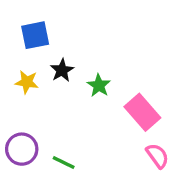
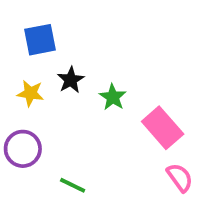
purple circle: (22, 149) -> (23, 149), moved

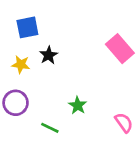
green star: (113, 97) -> (78, 105), moved
pink rectangle: (163, 128) -> (120, 49), moved

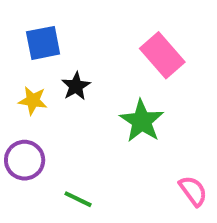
pink rectangle: (120, 49) -> (162, 55), moved
green star: (78, 105) -> (142, 121), moved, size x1.5

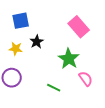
pink semicircle: (193, 191) -> (86, 79), moved
green line: (78, 199) -> (54, 88), moved

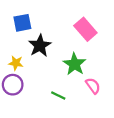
black star: (37, 42) -> (40, 46), size x1.5
yellow star: (16, 49) -> (16, 63), moved

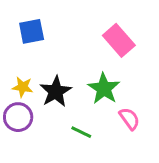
black star: (40, 46) -> (56, 92), moved

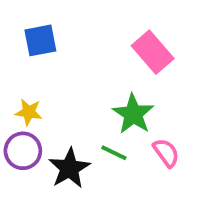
black star: (56, 92) -> (69, 168), moved
green line: (81, 132) -> (114, 153), moved

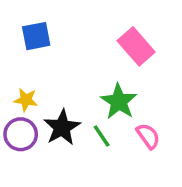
green line: (114, 153) -> (102, 136), turned 30
black star: (69, 168) -> (62, 127), moved

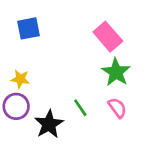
green star: (119, 102) -> (116, 72), moved
black star: (62, 127) -> (49, 124), moved

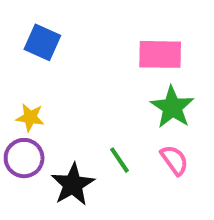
blue square: (28, 28) -> (42, 42), turned 35
pink rectangle: (108, 37) -> (160, 54), turned -48

